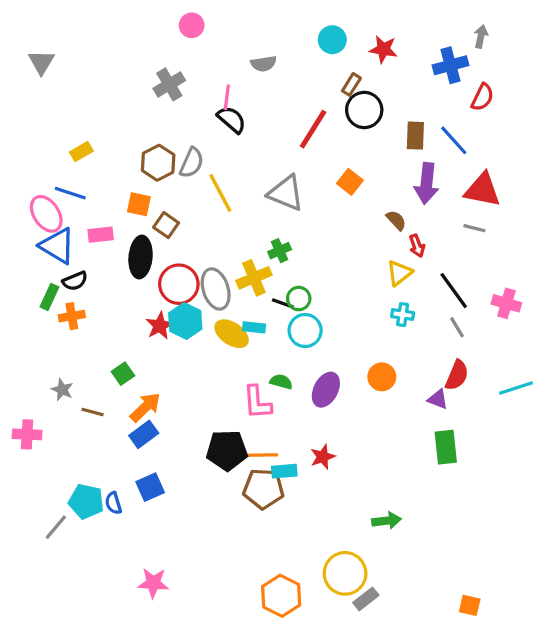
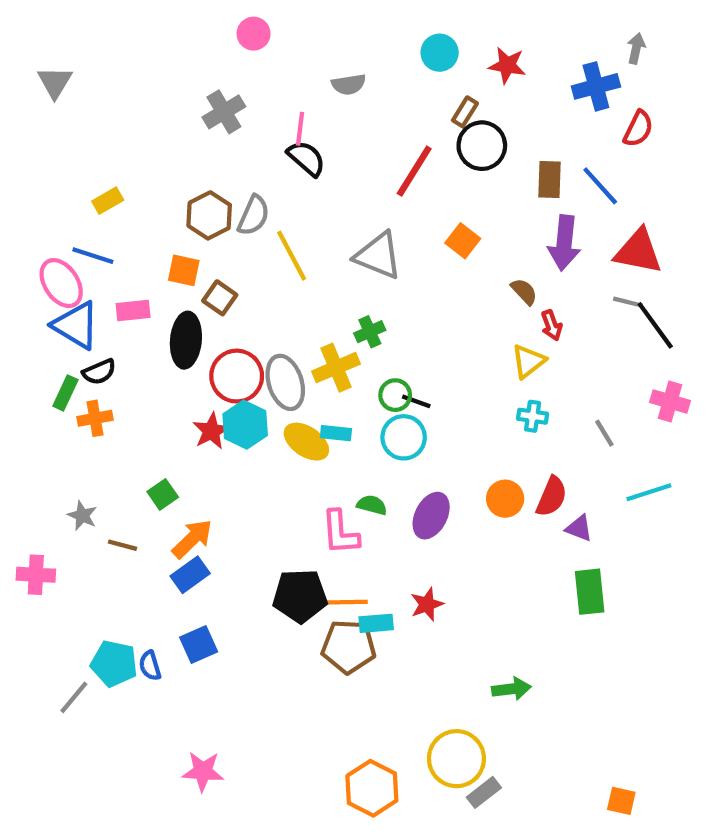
black line: (454, 291) -> (655, 325), moved
black line: (283, 303) -> (416, 401), moved
red semicircle: (457, 375) -> (552, 497), moved
cyan line: (516, 388) -> (649, 492), moved

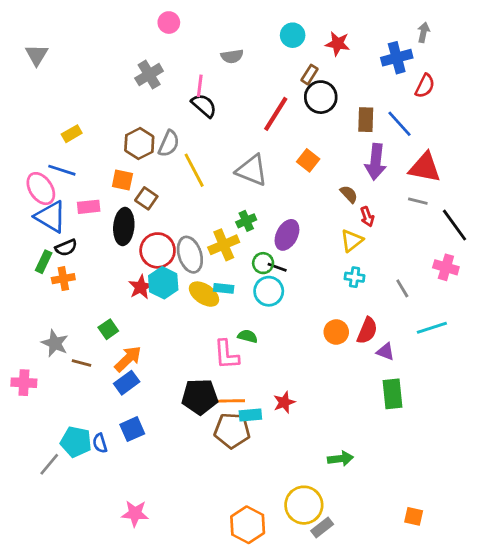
black line: (655, 325) -> (454, 225), moved
gray star: (82, 516) -> (55, 343), size x1.4
purple ellipse: (431, 516) -> (287, 235), moved
orange square: (621, 801) -> (414, 516), moved

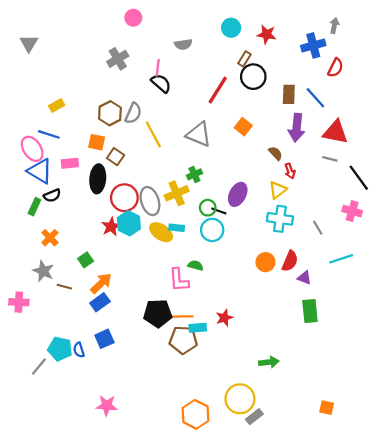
purple ellipse: (287, 235) -> (238, 194), moved
cyan cross: (355, 277) -> (280, 219), size x1.6
orange cross: (63, 279) -> (50, 238), moved, turned -35

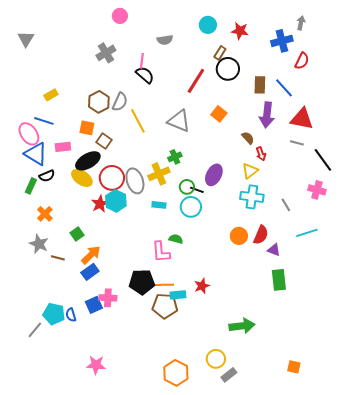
black ellipse: (98, 179) -> (88, 161), turned 55
yellow ellipse: (161, 232) -> (82, 178), moved
pink cross: (19, 302) -> (108, 298), moved
green arrow: (269, 362) -> (242, 326), size x1.4
yellow circle: (240, 399) -> (216, 359), size x0.7

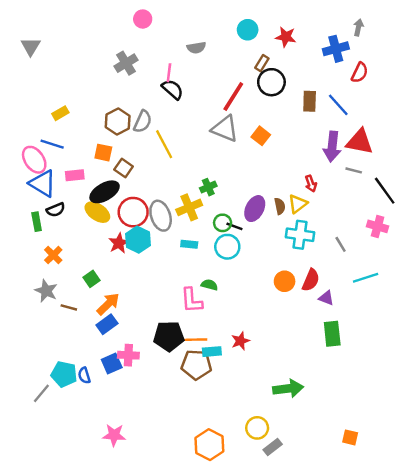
purple arrow: (267, 115) -> (332, 147), moved
gray triangle: (179, 121) -> (225, 129), moved
brown semicircle: (248, 138) -> (280, 206), moved, turned 32
green rectangle: (31, 186) -> (37, 222), turned -35

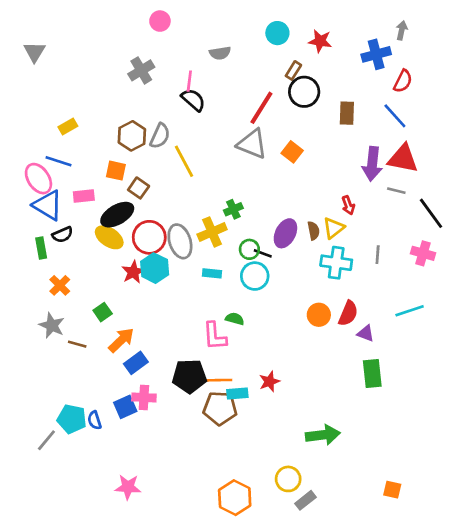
blue line: (338, 105) -> (395, 116), moved
gray line: (341, 244) -> (378, 255), moved, turned 35
blue rectangle: (107, 324) -> (136, 363), moved

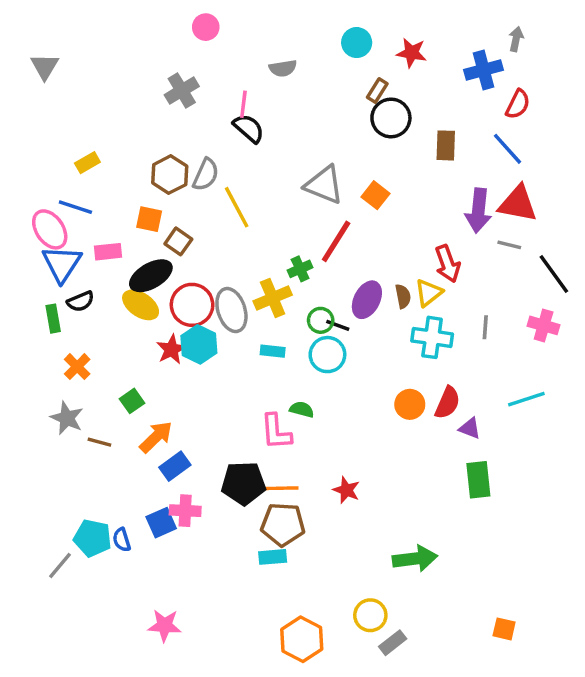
red line: (261, 108) -> (336, 241), moved
blue triangle: (48, 205) -> (62, 264), turned 32
red arrow: (348, 205) -> (448, 264), size x1.5
red star: (269, 382) -> (346, 490), turned -30
cyan rectangle: (237, 394) -> (273, 557), moved

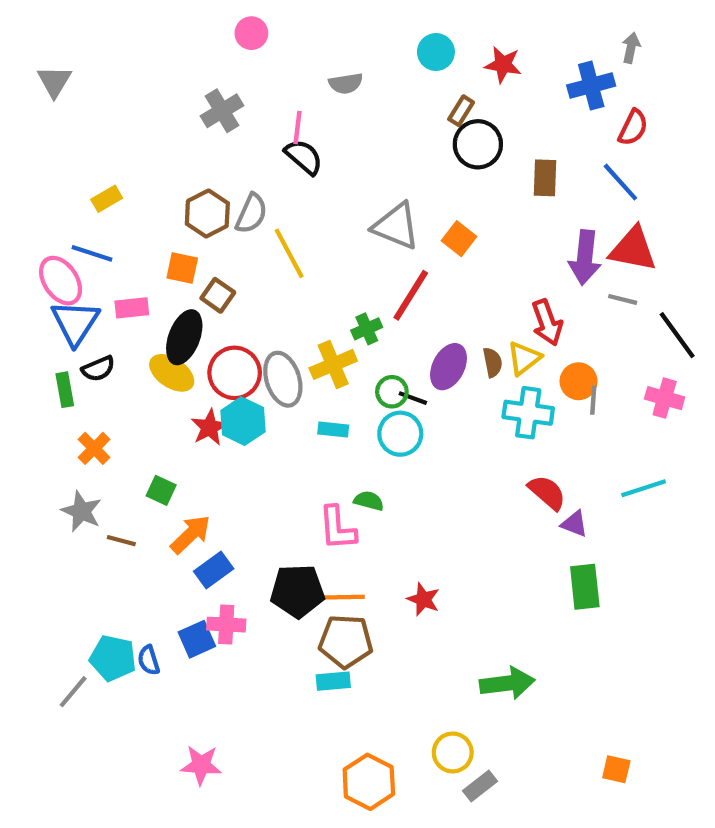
black ellipse: (151, 276) -> (184, 337), turned -39
green square: (132, 401) -> (161, 490), turned -30
red semicircle: (448, 403) -> (547, 492), turned -72
orange circle: (410, 404) -> (579, 381), moved

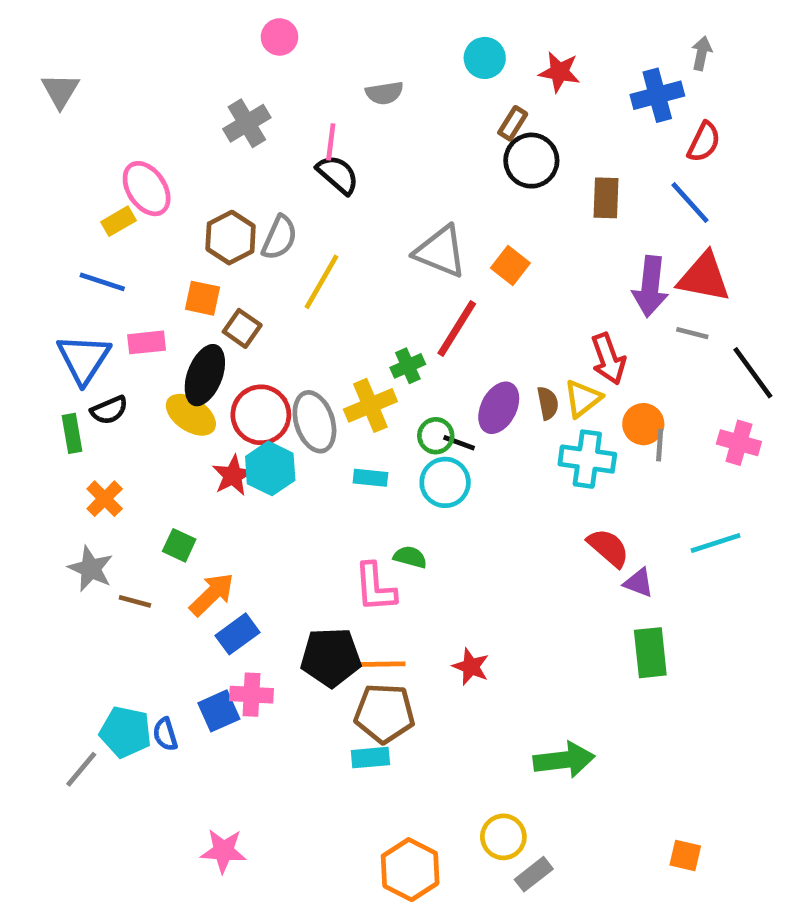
yellow line: (289, 253) -> (321, 282), turned 58
pink ellipse: (61, 281) -> (147, 189), moved

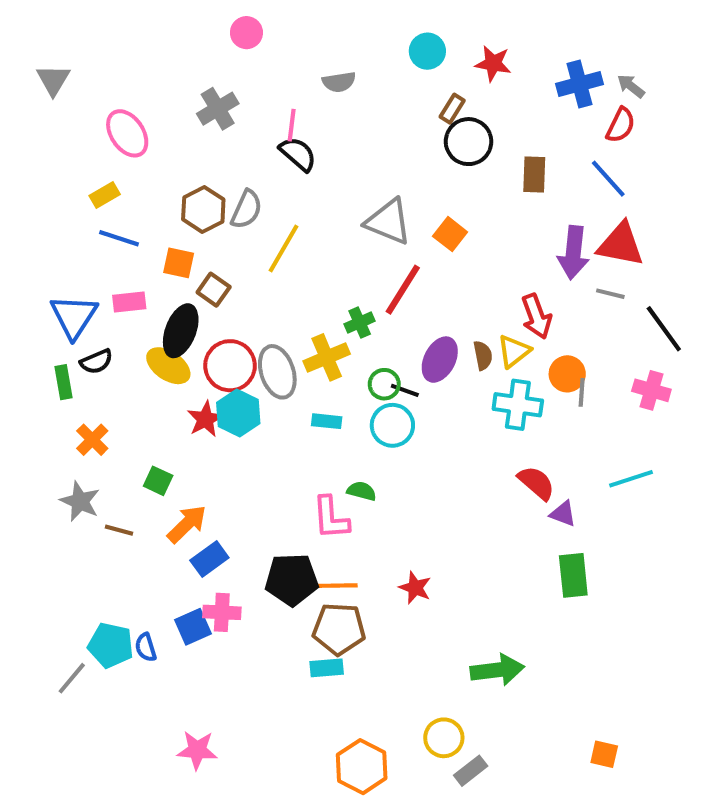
gray arrow: (702, 53) -> (631, 86), moved, turned -64
pink ellipse: (147, 189) -> (127, 133), moved
blue line: (102, 282) -> (119, 238), moved

